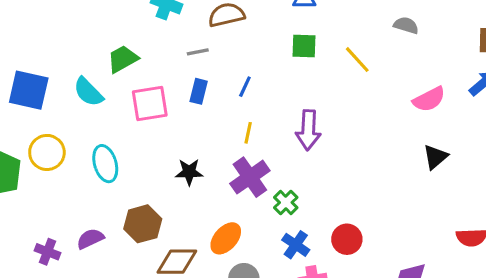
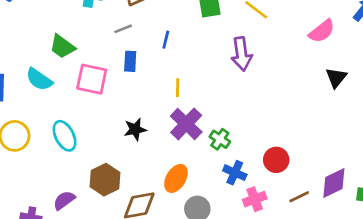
green trapezoid: (123, 59) -> (62, 47), turned -104
blue line: (245, 87) -> (166, 40), moved
pink square: (150, 104) -> (92, 79), turned 32
purple arrow: (308, 130) -> (242, 54), moved

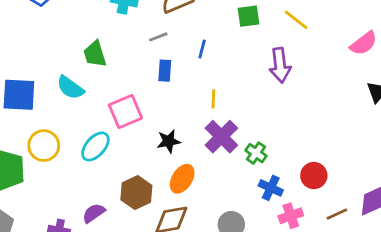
green trapezoid: (62, 47) -> (95, 54), turned 36
pink square: (92, 79) -> (125, 111), moved, turned -36
cyan ellipse: (65, 136) -> (95, 146), turned 68
orange ellipse: (176, 178) -> (182, 179), moved

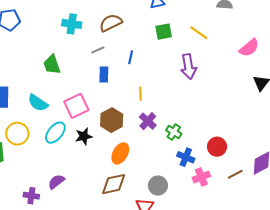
cyan semicircle: (70, 88) -> (38, 103), moved
purple cross: (221, 137) -> (148, 121), size x0.7
black star: (169, 141) -> (84, 136), moved
brown hexagon: (136, 193) -> (112, 120), moved

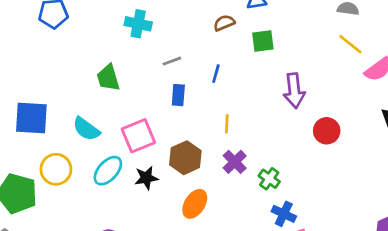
brown semicircle: (111, 23) -> (224, 23), moved, size x0.7
yellow line: (199, 33) -> (350, 44), moved
red circle: (217, 147) -> (327, 131), moved

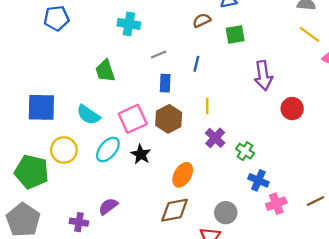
brown hexagon: (185, 158) -> (169, 119), moved
black star: (146, 178) -> (141, 154), turned -30

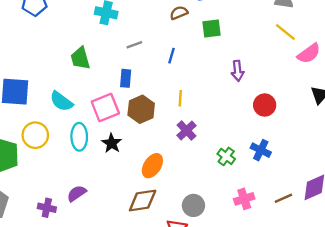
purple arrow: (263, 76) -> (238, 71), size x0.7
blue rectangle: (165, 83) -> (126, 78), moved
cyan ellipse: (108, 149) -> (79, 137), turned -44
green cross: (245, 151) -> (226, 156), moved
blue cross: (258, 180) -> (261, 150), moved

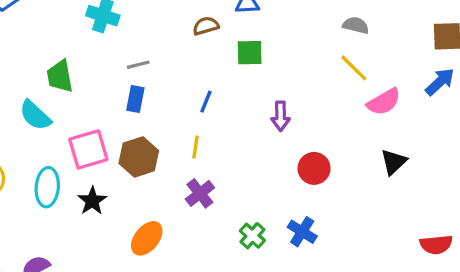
blue line: (171, 56) -> (206, 102), moved
blue rectangle: (126, 78) -> (135, 99), moved
cyan semicircle: (61, 101) -> (35, 115), moved

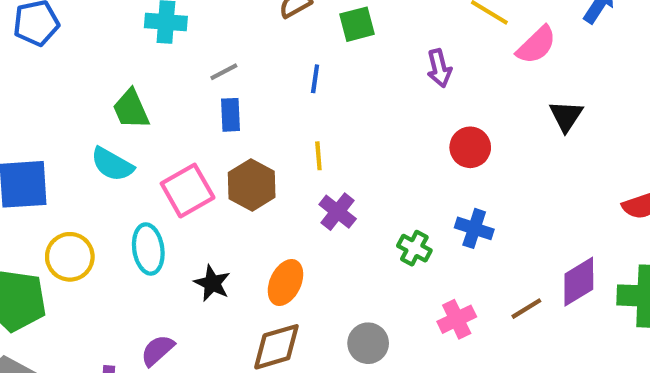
blue line: (206, 102) -> (315, 79), moved
purple arrow: (281, 116) -> (439, 68), moved
black star: (92, 201) -> (212, 283), moved

